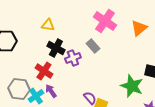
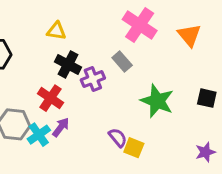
orange triangle: (139, 28) -> (189, 35), turned -30
green star: (132, 86) -> (157, 101), moved
purple arrow: (51, 91) -> (61, 127), turned 72

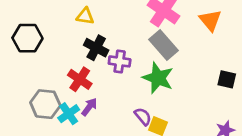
gray rectangle: (122, 62) -> (164, 45), moved, size x1.5
purple cross: (93, 79) -> (120, 61), turned 30
green star: (157, 101) -> (158, 78), moved

